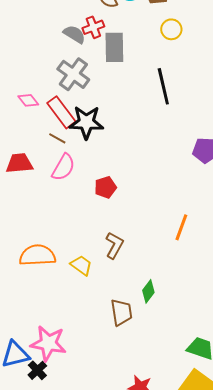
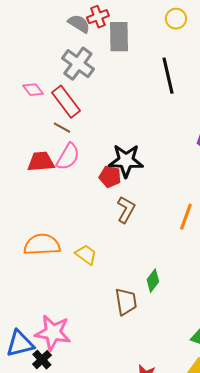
black star: (86, 122) -> (126, 161), moved
red trapezoid: (19, 163) -> (41, 162), moved
red pentagon: (105, 187) -> (110, 177), turned 30
brown L-shape: (114, 245) -> (126, 210), moved

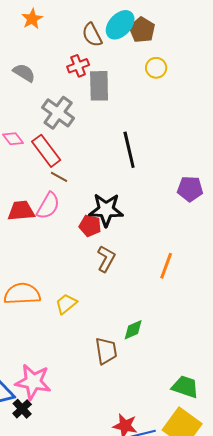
gray semicircle: (79, 24) -> (24, 73), moved
black line: (168, 76) -> (129, 150), moved
brown line: (62, 128) -> (59, 177), moved
yellow trapezoid: (86, 255) -> (66, 304), turned -75
green diamond: (153, 281) -> (133, 330), turned 30

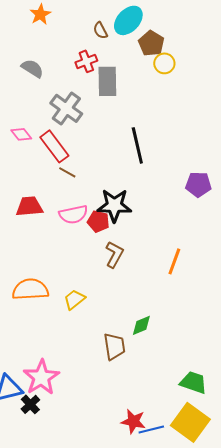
brown pentagon: (142, 30) -> (151, 43), moved
brown semicircle: (92, 35) -> (100, 30), size x0.7
pink semicircle: (48, 206) -> (73, 214), moved, turned 48
pink star: (33, 382) -> (41, 377), turned 30

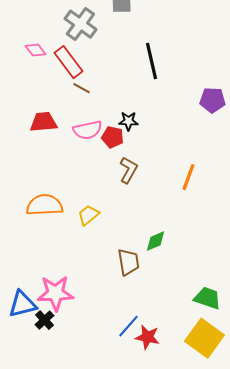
black star: (114, 205) -> (128, 121), size x0.6
pink star: (41, 377) -> (55, 293), turned 30
blue line: (151, 429) -> (128, 326), moved, turned -35

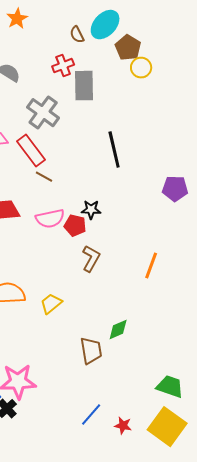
red star: (147, 337) -> (123, 426), moved, size x0.7

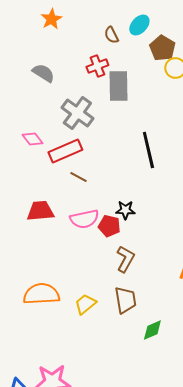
cyan ellipse: (105, 25) -> (139, 25), size x0.7
red rectangle: (31, 151) -> (65, 151), turned -76
brown trapezoid: (91, 351) -> (125, 300), moved

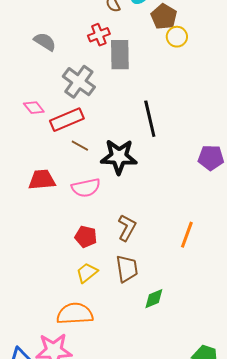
black star: (125, 210) -> (119, 157), moved, size x1.8
red pentagon: (109, 226) -> (86, 237), moved
orange semicircle: (41, 294) -> (75, 314), moved

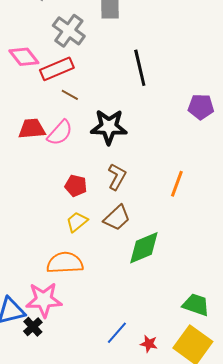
pink diamond: (34, 108) -> (24, 57), size x1.4
black star: (119, 157) -> (109, 127), moved
pink semicircle: (86, 188) -> (60, 133), moved, turned -36
brown trapezoid: (127, 269) -> (117, 218), turned 56
green diamond: (154, 299) -> (144, 248), size x1.6

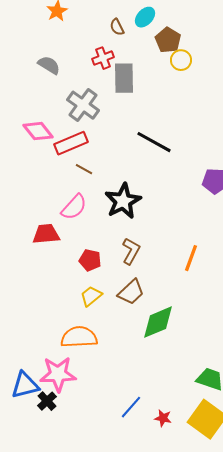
black line: (140, 68) -> (154, 142), turned -48
black star: (109, 127) -> (123, 201), turned -30
red trapezoid: (32, 129) -> (46, 234), moved

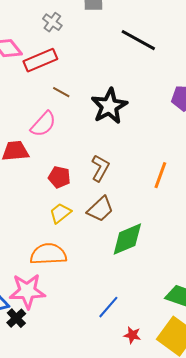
gray cross: (83, 105) -> (52, 22), size x0.6
black line: (154, 142) -> (138, 40), moved
brown line: (84, 169) -> (61, 92), moved
black star: (123, 201) -> (109, 106), moved
blue line: (131, 407) -> (108, 307), moved

